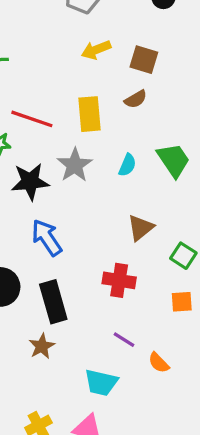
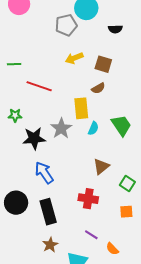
yellow rectangle: (89, 114) -> (81, 108), moved
red line: (32, 119) -> (39, 86), moved
brown star: (42, 346) -> (50, 245), moved

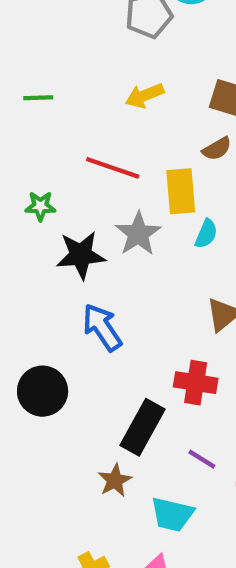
yellow arrow: (74, 58) -> (145, 96), moved
red line: (39, 86) -> (113, 168), moved
black rectangle: (48, 212) -> (142, 427), moved, turned 45

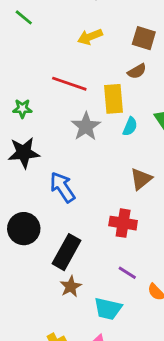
green line: (38, 98) -> (24, 17), moved, turned 42
black star: (81, 255) -> (24, 153), moved
black rectangle: (142, 427) -> (67, 252), moved

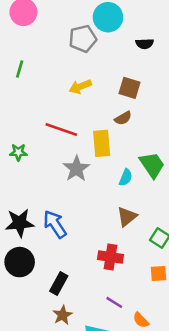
green line: (24, 17) -> (20, 69), turned 66
cyan semicircle: (130, 126) -> (126, 177), moved
black star: (24, 153) -> (20, 223), moved
black rectangle: (67, 252) -> (59, 284), size x0.7

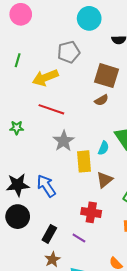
gray pentagon: (83, 39) -> (69, 52), moved
yellow arrow: (80, 87) -> (45, 78), moved, size x1.4
brown square: (129, 88) -> (107, 76), size x1.4
yellow rectangle: (102, 143) -> (84, 161), moved
purple line: (114, 302) -> (79, 238), moved

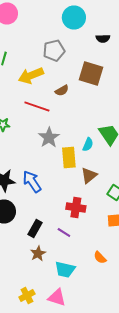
brown semicircle: (101, 100) -> (62, 90), moved

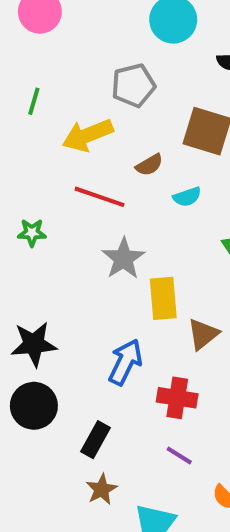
cyan semicircle: (88, 144) -> (187, 197), moved, turned 48
blue arrow: (32, 182) -> (125, 362), moved, turned 60
purple line: (64, 232) -> (179, 456), moved

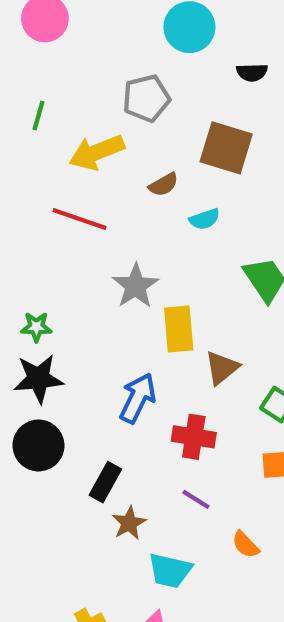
red line: (100, 197) -> (79, 219), moved
green star: (32, 233) -> (36, 327), moved
brown star: (102, 489) -> (129, 523), moved

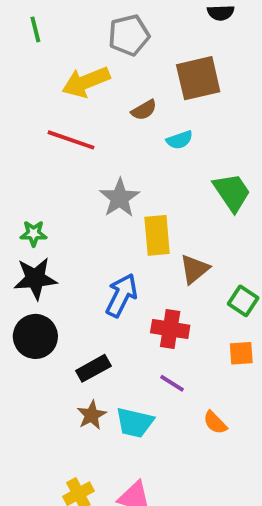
green line: (38, 116) -> (35, 29), moved, turned -30
brown square: (226, 148) -> (198, 78), turned -30
black rectangle: (105, 482) -> (93, 368), turned 32
brown star: (129, 523) -> (92, 415), moved
cyan trapezoid: (170, 571) -> (135, 423), moved

